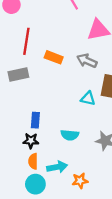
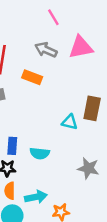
gray arrow: (87, 61) -> (46, 50), moved
cyan semicircle: (70, 135) -> (40, 153), moved

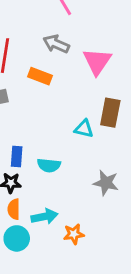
pink triangle: (81, 47) -> (97, 61), moved, turned -45

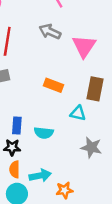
orange rectangle: (40, 76) -> (54, 85), moved
cyan triangle: (84, 129) -> (78, 113), moved

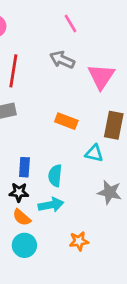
cyan semicircle: (44, 133) -> (55, 176), turned 90
orange semicircle: (15, 169) -> (22, 217), turned -49
cyan arrow: (40, 176) -> (51, 205), moved

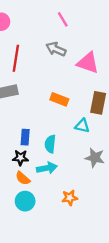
pink triangle: (101, 76) -> (88, 63), turned -45

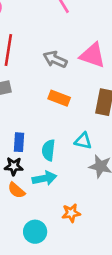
gray arrow: (56, 49) -> (55, 59), moved
cyan triangle: (82, 126) -> (83, 141), moved
cyan circle: (25, 201) -> (35, 232), moved

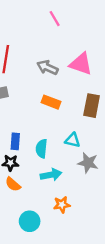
cyan arrow: (44, 178) -> (51, 175), moved

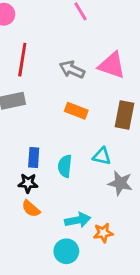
cyan arrow: (51, 175) -> (78, 220), moved
orange star: (62, 205) -> (103, 233), moved
cyan circle: (30, 221) -> (66, 251), moved

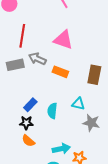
pink triangle: (112, 65) -> (63, 40), moved
gray arrow: (72, 70) -> (37, 59), moved
blue rectangle: (34, 158) -> (30, 105), turned 40

